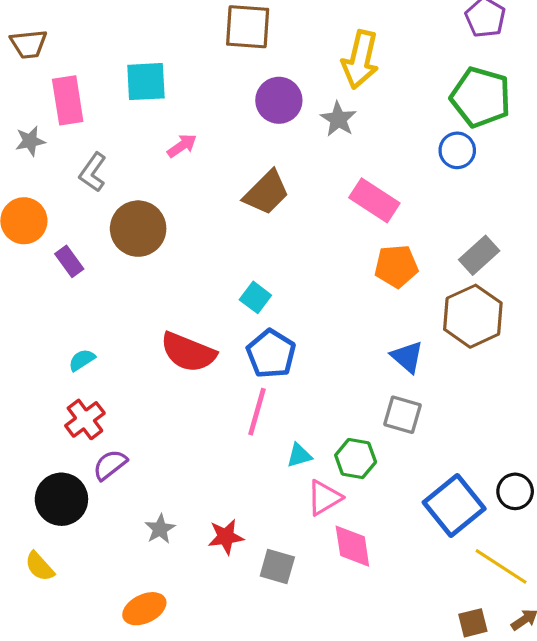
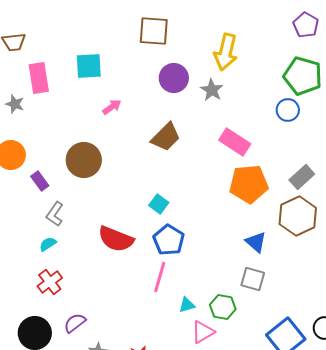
gray star: (30, 141) -> (15, 104), turned 30
gray L-shape: (93, 172) -> (55, 214), moved
orange pentagon: (396, 266) -> (249, 184), size x1.4
purple semicircle: (110, 465) -> (75, 323), moved

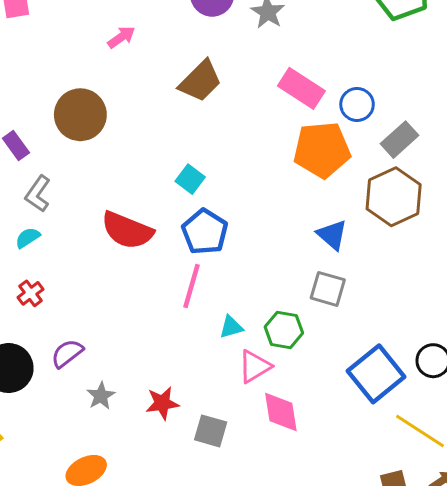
blue circle: (288, 110) -> (357, 104), moved
red cross: (50, 282) -> (31, 293), size x0.7

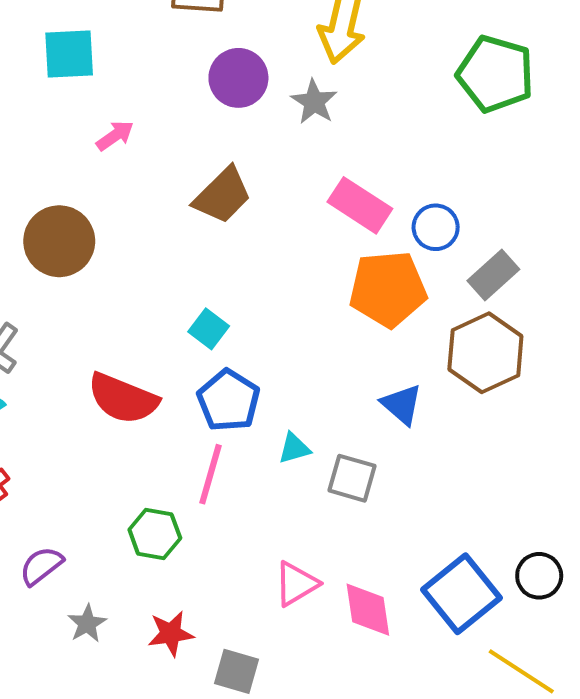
gray square: (328, 289) -> (352, 478), moved
cyan triangle: (231, 327) -> (294, 448), moved
green hexagon: (284, 330) -> (155, 534), moved
pink diamond: (281, 412) -> (368, 610), moved

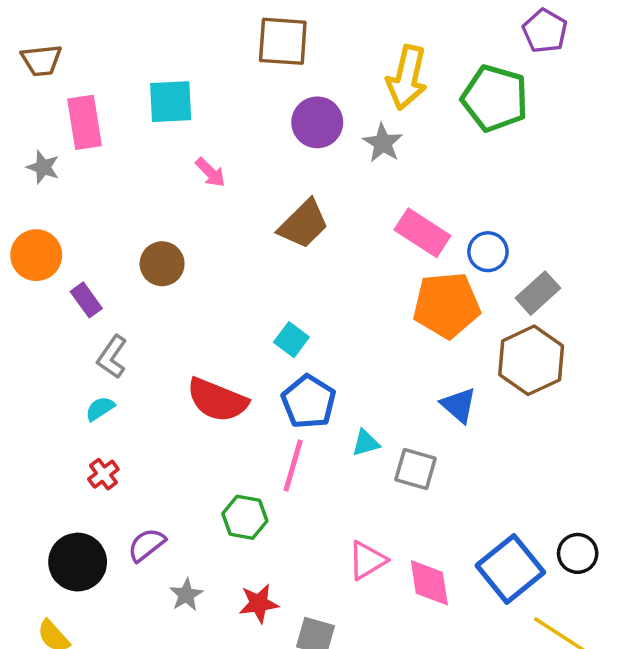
green pentagon: (495, 74) -> (495, 98), moved
pink arrow: (115, 136) -> (210, 172), turned 80
brown circle: (59, 241) -> (162, 264), size x0.7

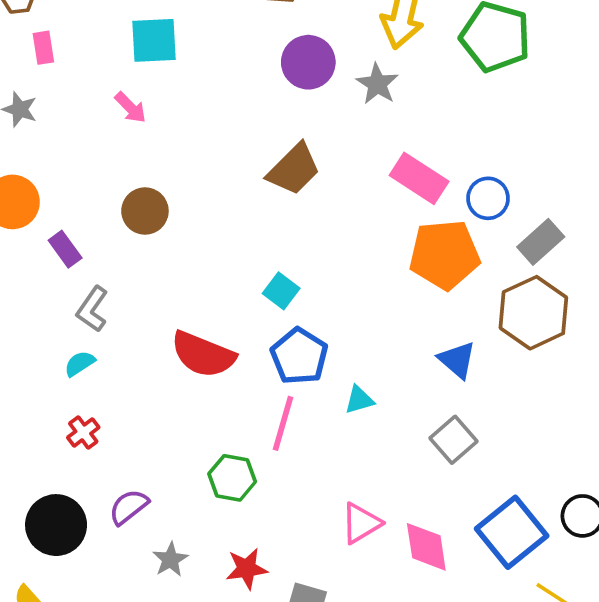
pink rectangle: (84, 122) -> (43, 48), moved, size x0.6
pink arrow: (210, 172) -> (130, 108), moved
gray square: (416, 469) -> (454, 440), moved, turned 33

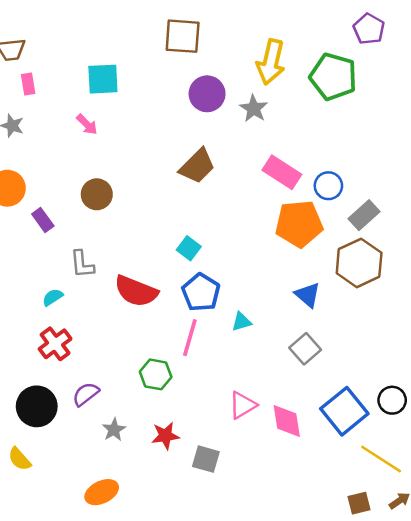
gray L-shape: (92, 309) -> (82, 264), moved, turned -40
red cross: (83, 432) -> (55, 344), size x1.5

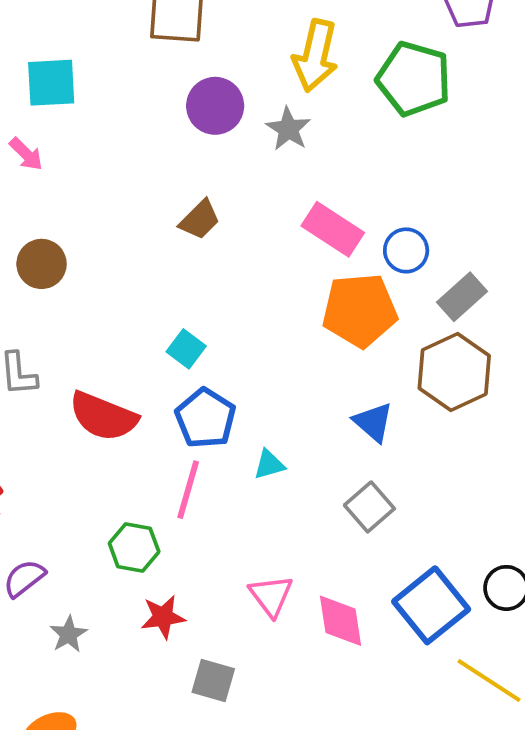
brown trapezoid: (197, 166) -> (200, 220), size x0.7
pink triangle: (243, 405) -> (271, 596), turned -36
red star: (165, 436) -> (163, 617), moved

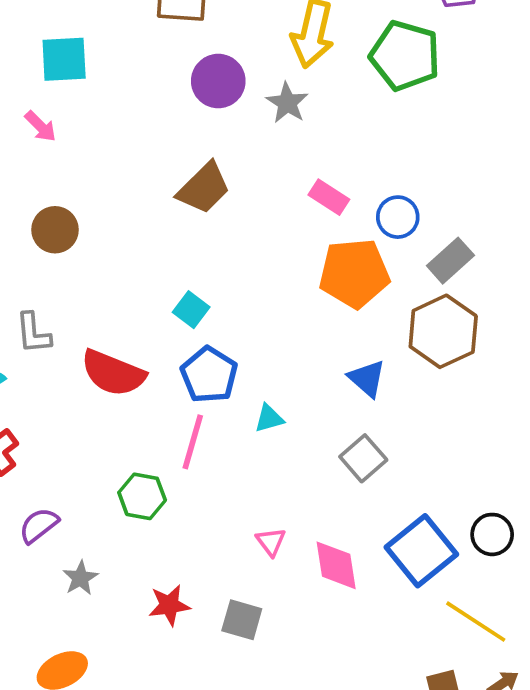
brown trapezoid: (200, 220) -> (204, 188), size x1.4
pink rectangle: (333, 229) -> (329, 197), size x0.7
pink triangle: (271, 596) -> (271, 542), size x0.7
red star: (163, 617) -> (169, 605), moved
gray square: (213, 681) -> (242, 620), moved

